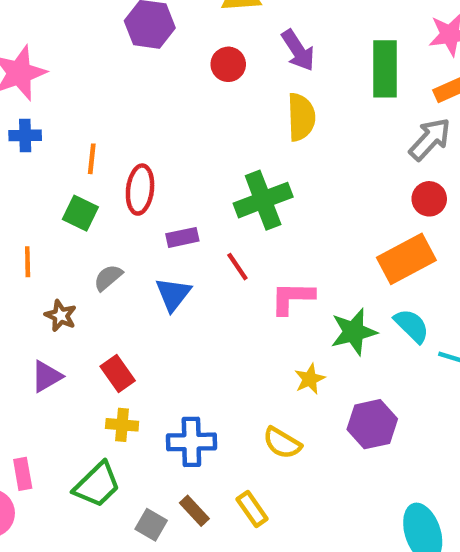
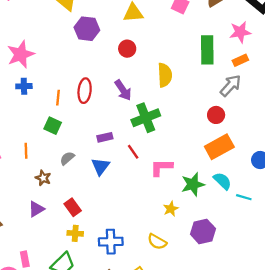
purple arrow: (298, 50) -> (123, 90), moved
red ellipse: (140, 190) -> (85, 91), moved
red circle: (429, 199) -> (216, 115), moved

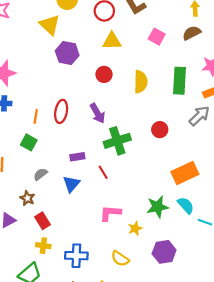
yellow semicircle: (165, 75) -> (141, 82), moved
red circle: (216, 115) -> (160, 130), moved
pink L-shape: (161, 167) -> (110, 213), moved
brown star: (43, 178) -> (27, 198), moved

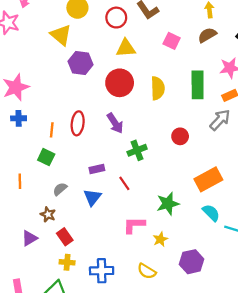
red circle: (104, 74) -> (120, 83), size x1.6
green cross: (117, 141) -> (137, 150), size x0.7
green star: (158, 207) -> (168, 204), moved

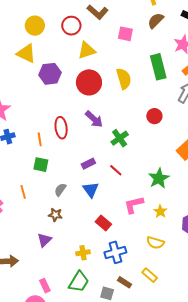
red rectangle: (65, 237) -> (103, 223), moved

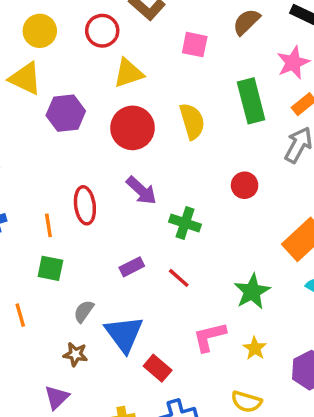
green cross: (120, 138) -> (185, 223), turned -36
blue triangle: (91, 190) -> (124, 334), moved, size x1.4

